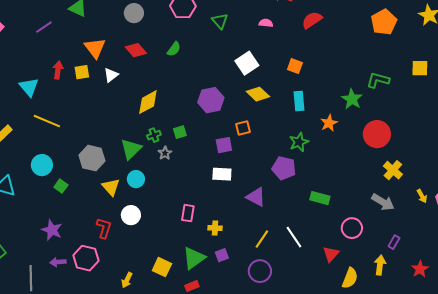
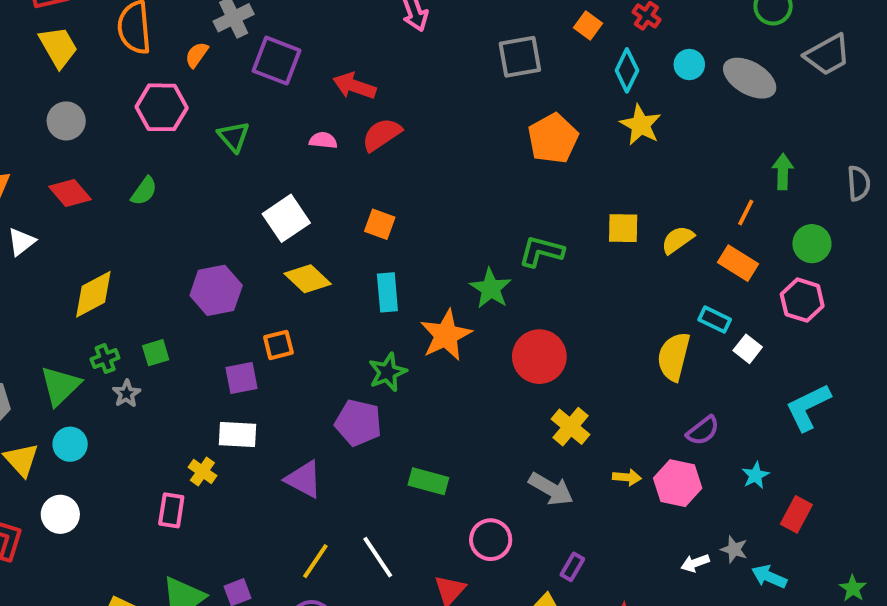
red semicircle: (312, 20) -> (382, 135), moved
orange star: (329, 123) -> (446, 335), size x1.5
yellow arrow: (422, 196) -> (627, 477), turned -56
yellow cross: (215, 228) -> (202, 471), moved, turned 32

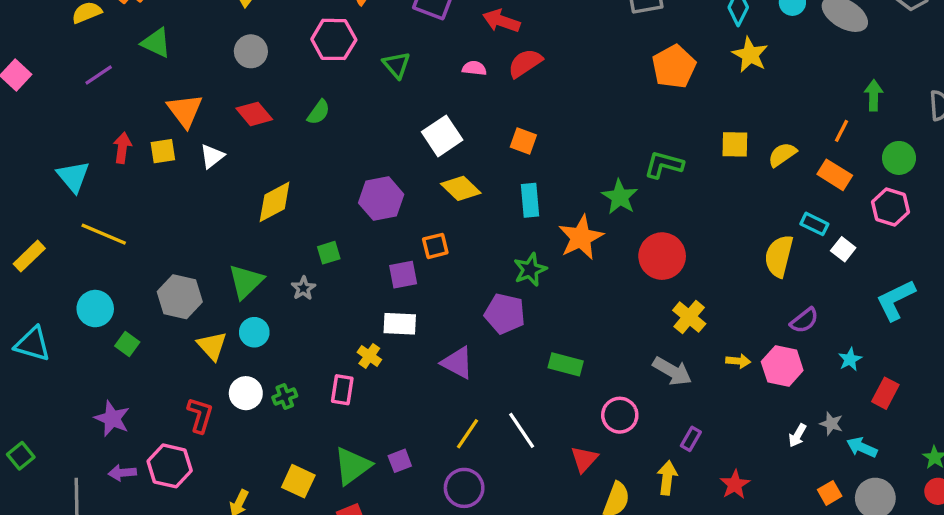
green cross: (105, 359) -> (285, 397), moved
white arrow: (695, 563) -> (797, 435), turned -40

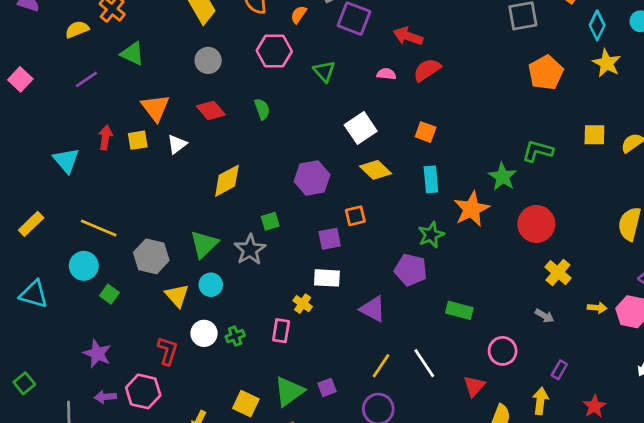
green semicircle: (319, 112) -> (262, 109), turned -55
yellow line: (104, 234) -> (99, 228), moved
gray star: (303, 288) -> (250, 250), size x1.6
gray arrow: (672, 371) -> (544, 316), size x0.6

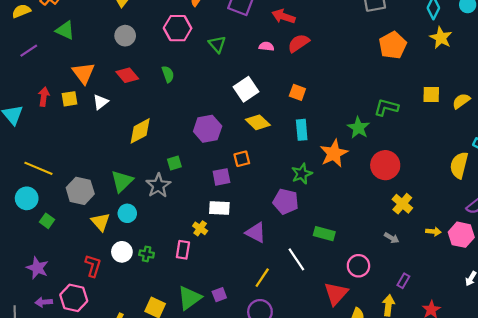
green cross: (235, 336) -> (147, 254), turned 32
white line: (424, 363) -> (296, 259), moved
red triangle: (474, 386) -> (336, 294), size x1.4

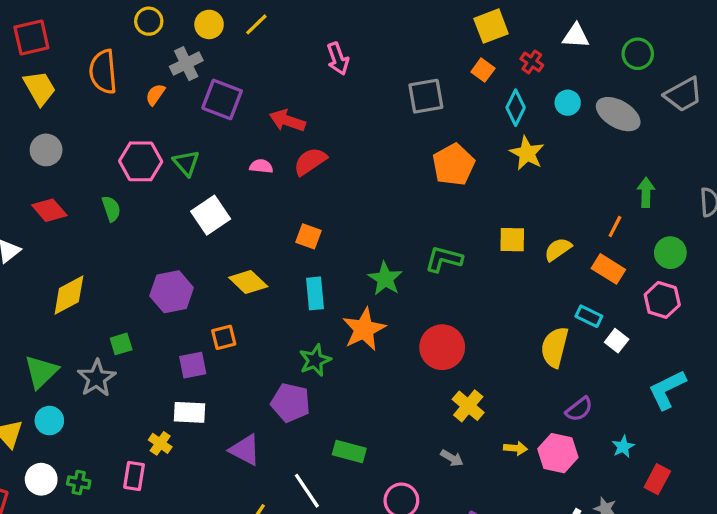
pink hexagon: (178, 28) -> (141, 161), moved
white square: (246, 89) -> (211, 215), moved
green star: (358, 128) -> (385, 279), moved

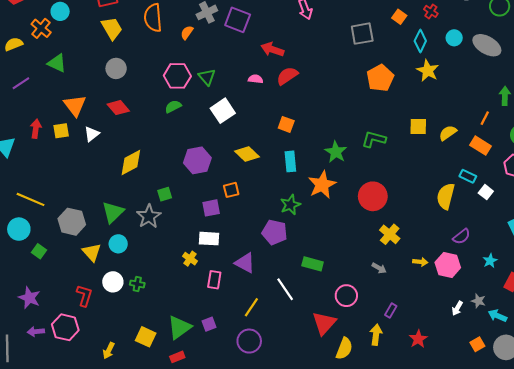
purple square: (222, 99) -> (238, 20), moved
green semicircle: (111, 209) -> (173, 106), moved, turned -98
pink rectangle: (134, 476) -> (214, 280), moved

